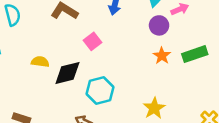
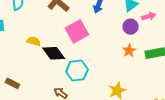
pink square: (93, 41) -> (77, 31), size x1.6
black diamond: (67, 73) -> (54, 53), turned 60

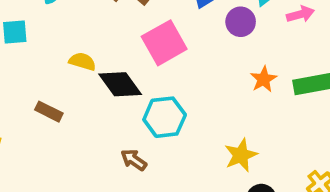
purple circle: (131, 27) -> (241, 22), moved
brown rectangle: (12, 83) -> (49, 112), moved

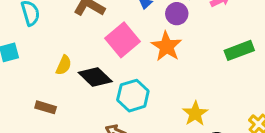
yellow semicircle: (82, 61) -> (64, 65), turned 108
orange star: (264, 79) -> (166, 46), moved, size x1.5

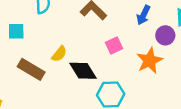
pink square: (122, 40) -> (114, 46), size x0.6
brown rectangle: (46, 107) -> (31, 69), moved, size x1.5

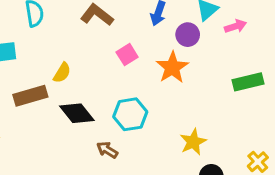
brown rectangle: (31, 69) -> (30, 96), turned -40
black diamond: (83, 71) -> (77, 113), moved

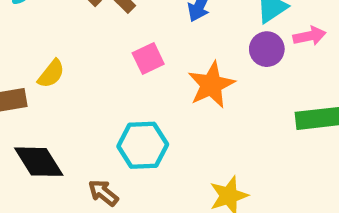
purple circle: (188, 35) -> (267, 49), moved
black diamond: (77, 113) -> (39, 162), moved

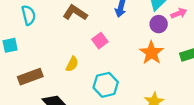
yellow semicircle: (51, 74) -> (72, 64), moved
orange star: (211, 85) -> (151, 53), moved

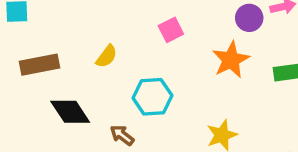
pink square: (100, 41) -> (171, 30), moved

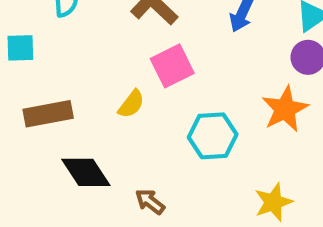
pink square: (171, 30) -> (172, 66), moved, size x1.4
cyan hexagon: (152, 97) -> (213, 136), moved

